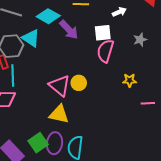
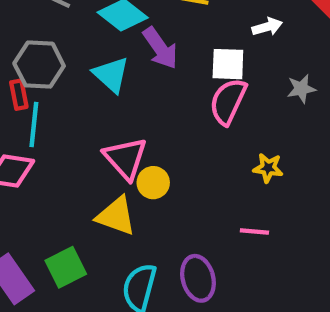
cyan triangle: (31, 38) -> (111, 75), moved
yellow circle: (79, 83) -> (153, 183), moved
pink line: (148, 103) -> (254, 231), moved
purple ellipse: (55, 143) -> (198, 278), moved, turned -30

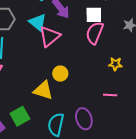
pink triangle: (125, 158) -> (50, 36), moved, turned 35

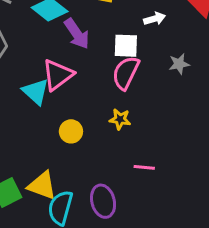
cyan triangle: (38, 22) -> (36, 92), moved
yellow star: (115, 64) -> (120, 119), moved
yellow triangle: (43, 90) -> (42, 186), moved

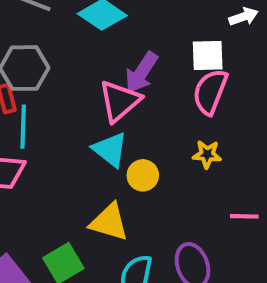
purple arrow: (77, 34) -> (141, 73), moved, turned 72
cyan triangle: (36, 92) -> (110, 150), moved
yellow triangle: (42, 186) -> (109, 222), moved

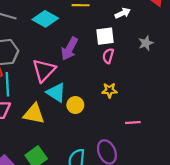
pink semicircle: (210, 92) -> (108, 56), size x0.6
pink triangle: (120, 101) -> (44, 70), moved
yellow triangle: (109, 222) -> (34, 114), moved

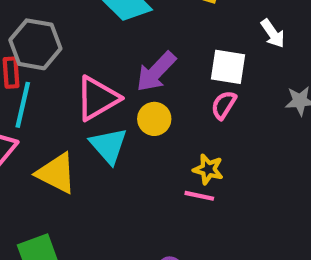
white arrow: (123, 13) -> (273, 33), turned 64
yellow circle: (75, 105) -> (154, 119), moved
pink line: (133, 122) -> (199, 196), moved

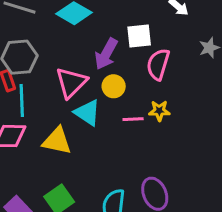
white square: (228, 67) -> (139, 36), moved
pink semicircle: (224, 105) -> (158, 64), size x1.5
pink line: (199, 196) -> (133, 119), moved

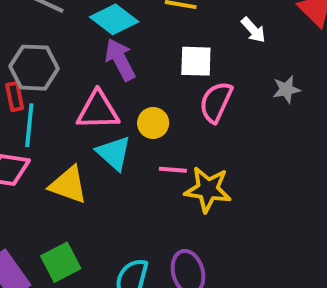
purple arrow: (106, 54) -> (120, 60), moved, turned 116
pink triangle: (71, 83) -> (98, 110), turned 36
yellow star: (159, 111) -> (208, 189), moved, size x1.6

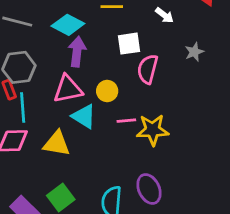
purple arrow: (120, 60) -> (77, 52), turned 44

